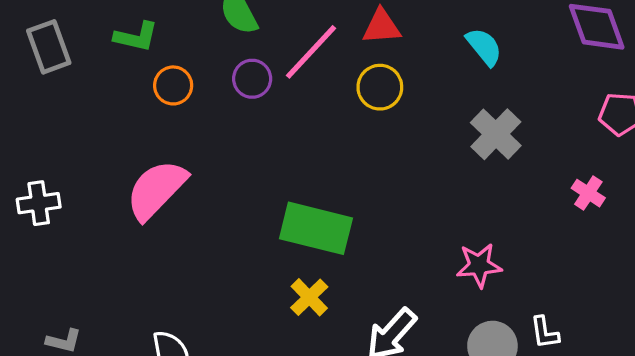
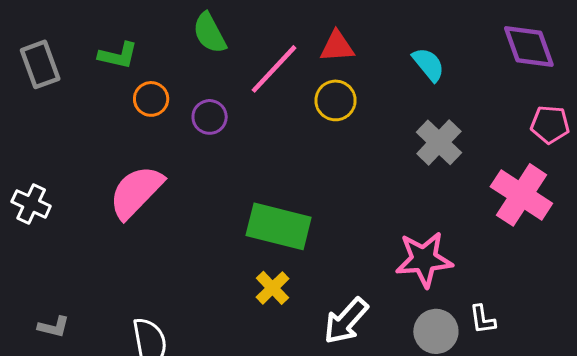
purple circle: (252, 79) -> (210, 117), moved
pink cross: (588, 193) -> (521, 195), size x2.0
white cross: (39, 203) -> (31, 204), turned 33
pink star: (479, 265) -> (424, 259), size x1.4

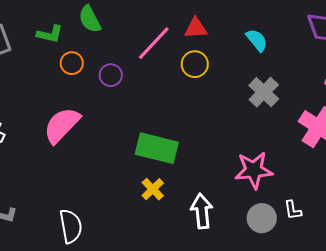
green semicircle: (210, 33) -> (90, 19), moved
white arrow: (346, 321) -> (202, 211), turned 132

